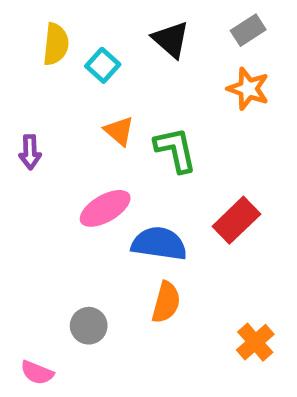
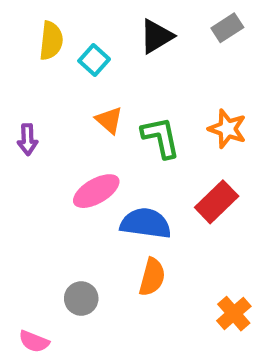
black triangle: (171, 39) -> (156, 36), turned 48
orange star: (248, 89) -> (227, 129), moved

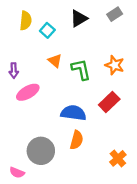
pink ellipse: (96, 191) -> (28, 92), moved
gray circle: (81, 299) -> (41, 151), size x1.6

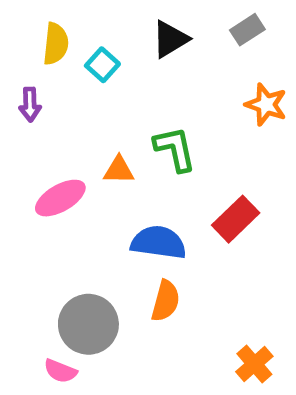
orange triangle: (55, 61) -> (119, 170), moved, turned -40
orange star: (115, 65) -> (266, 105), moved
purple arrow: (14, 71) -> (30, 105), moved
orange cross: (118, 158) -> (254, 364), moved
pink semicircle: (17, 173) -> (60, 371), moved

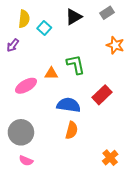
purple arrow: (30, 105) -> (13, 45), turned 40
gray circle: (88, 324) -> (21, 132), moved

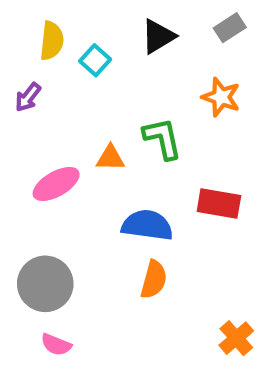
orange star: (115, 45) -> (221, 97), moved
red rectangle: (102, 95) -> (219, 204), turned 54

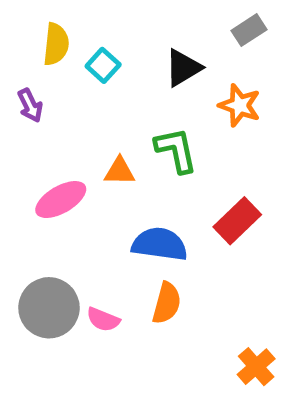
black triangle: (158, 36) -> (183, 68), moved
purple arrow: (28, 97) -> (30, 105), turned -64
red rectangle: (219, 204) -> (237, 221), turned -54
pink semicircle: (56, 345) -> (103, 320), moved

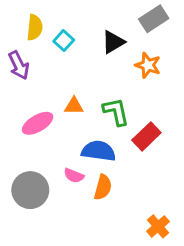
gray rectangle: (249, 30) -> (154, 19), size x1.4
purple arrow: (30, 105) -> (19, 65), size x1.4
green L-shape: (176, 150) -> (116, 112), moved
pink semicircle: (103, 320) -> (74, 176), moved

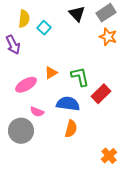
black triangle: (113, 42) -> (77, 14), moved, turned -42
orange star: (148, 65) -> (108, 37), moved
orange triangle: (74, 106) -> (51, 73), turned -32
pink semicircle: (74, 176) -> (37, 112), moved

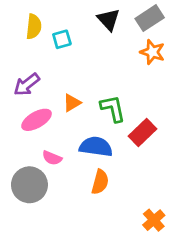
cyan square: (44, 28) -> (62, 39), turned 32
purple arrow: (13, 45) -> (27, 84), moved, turned 78

